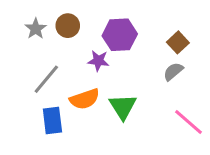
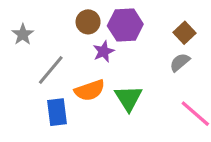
brown circle: (68, 26) -> (88, 22), moved
gray star: (36, 29) -> (23, 34), moved
purple star: (98, 61) -> (104, 51), turned -30

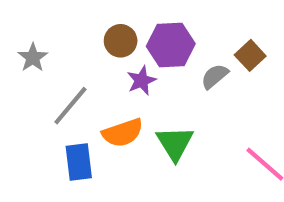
gray semicircle: (180, 62) -> (215, 76), moved

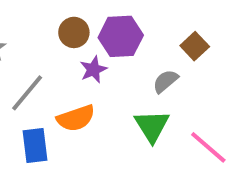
gray semicircle: (215, 76) -> (165, 81), moved
green triangle: (175, 143) -> (152, 126), moved

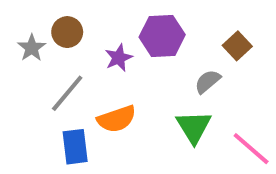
brown circle: (74, 32) -> (67, 32), moved
purple star: (93, 69) -> (119, 58), moved

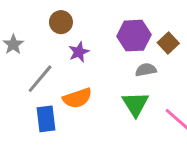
brown circle: (67, 32) -> (61, 22), moved
purple hexagon: (162, 36) -> (134, 36), moved
gray semicircle: (208, 81) -> (146, 70), turned 30

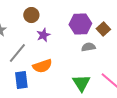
green triangle: (135, 104) -> (81, 83), moved

